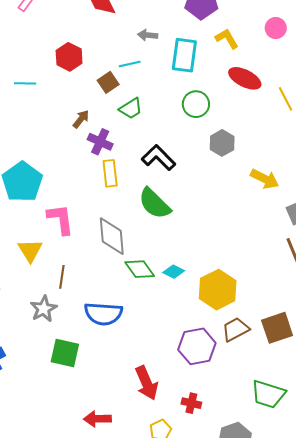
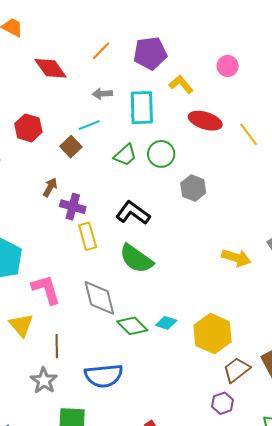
green trapezoid: (131, 109) -> (125, 155), moved
yellow arrow: (265, 179) -> (236, 258), moved
purple hexagon: (197, 346) -> (223, 403), moved, size x0.6

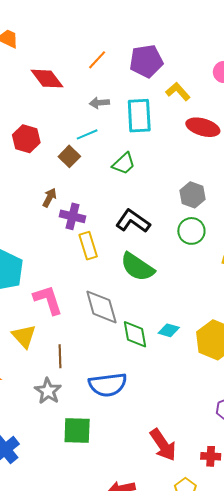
green circle: (161, 154) -> (191, 231), moved
green diamond: (132, 326) -> (135, 334), turned 36

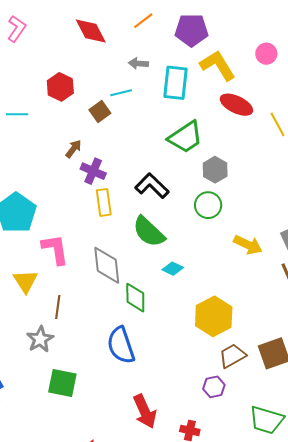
yellow L-shape: (178, 92) -> (218, 65), size x1.5
green trapezoid: (124, 164) -> (186, 137), moved, size x1.5
cyan diamond: (169, 330) -> (173, 269), moved
blue semicircle: (108, 385) -> (121, 345), moved, turned 69

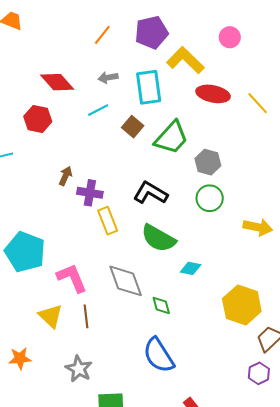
red diamond: (91, 31) -> (57, 82), moved
brown square: (100, 111) -> (133, 127), moved
green diamond: (135, 298) -> (161, 305), size x0.7
brown line: (58, 307) -> (86, 316), moved

